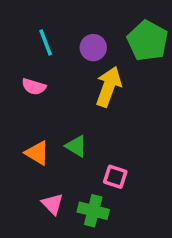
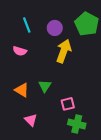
green triangle: (76, 146) -> (45, 86), turned 32
pink square: (115, 177) -> (68, 104), turned -32
green cross: (93, 211) -> (77, 124), moved

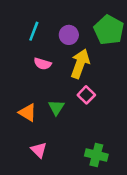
cyan line: (27, 25) -> (34, 31), turned 42
pink semicircle: (20, 51) -> (43, 64), moved
pink square: (68, 104) -> (86, 95), moved, turned -32

